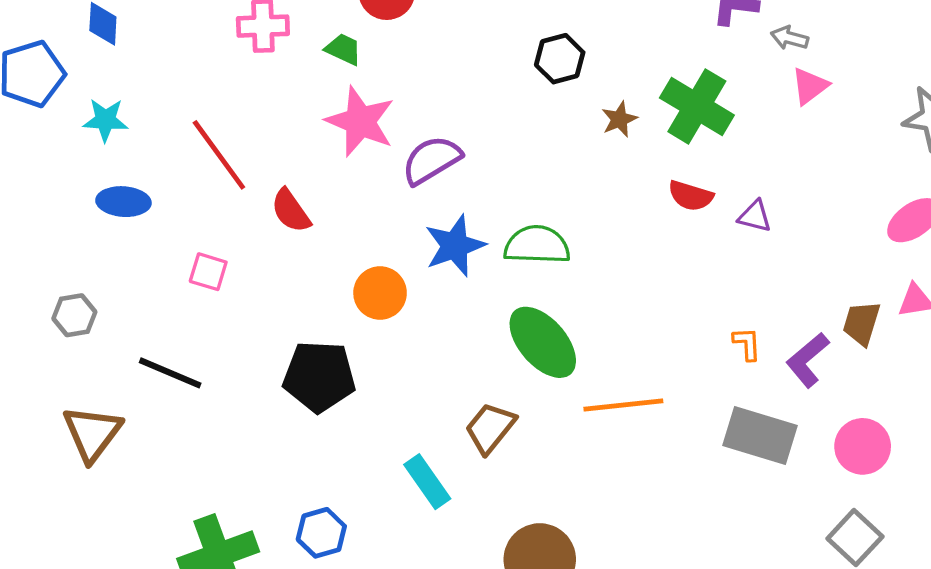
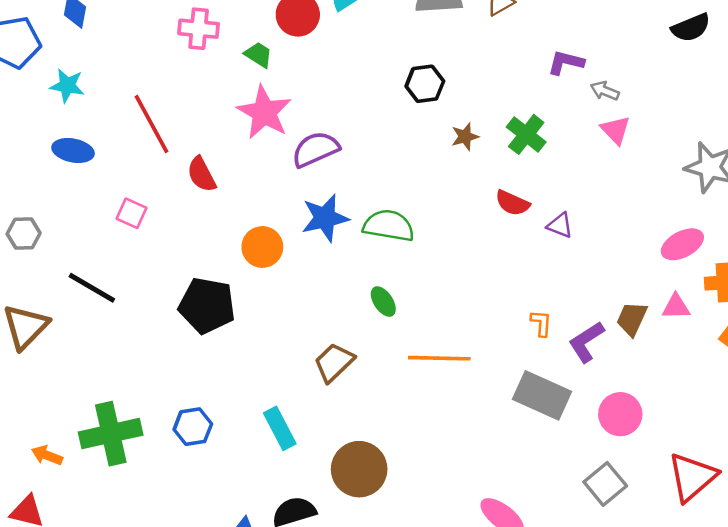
pink triangle: (810, 86) -> (616, 130), turned -44
green cross: (697, 106) -> (526, 134), size x0.7
green ellipse: (543, 342) -> (383, 302), size x0.5
cyan rectangle: (427, 482) -> (280, 428), moved

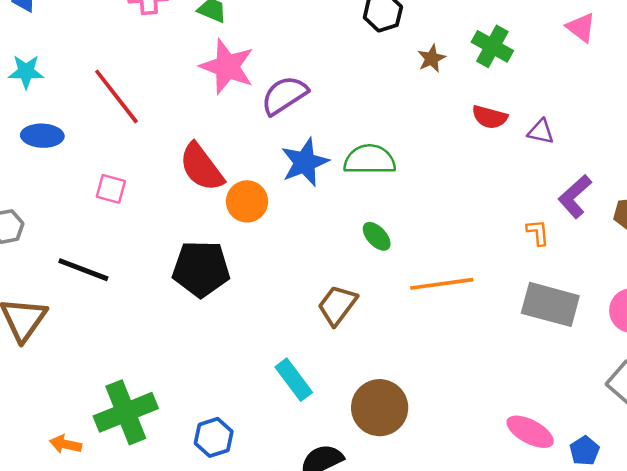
red semicircle: (201, 174) -> (202, 167), moved, size x1.4
purple L-shape: (586, 342) -> (575, 196), moved
blue hexagon: (193, 427) -> (214, 437), moved

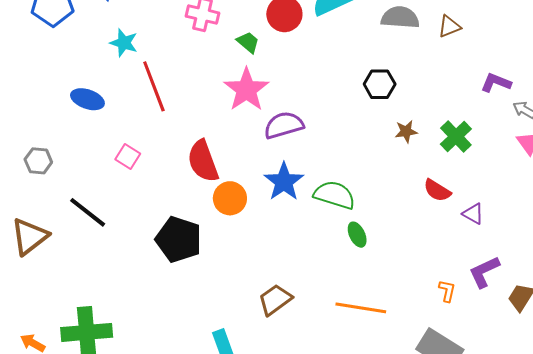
cyan star: (26, 72) -> (124, 43), moved
blue star: (305, 162) -> (284, 182), turned -30
green ellipse: (377, 236) -> (357, 235), moved

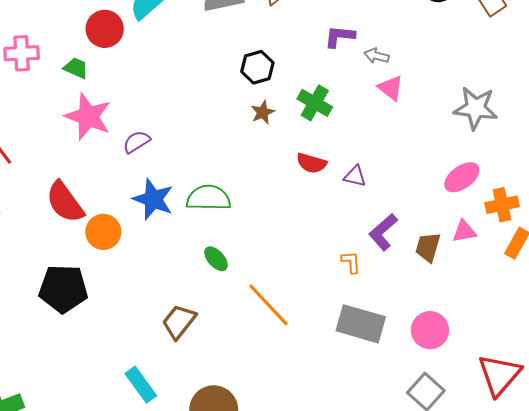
black hexagon: (380, 84) -> (257, 67), moved
purple semicircle: (284, 125) -> (137, 142), size x0.7
green ellipse: (357, 235) -> (216, 259), moved
orange line: (361, 308) -> (268, 305), turned 54

